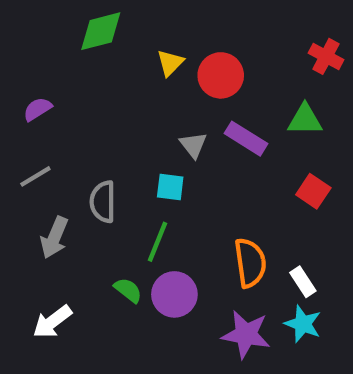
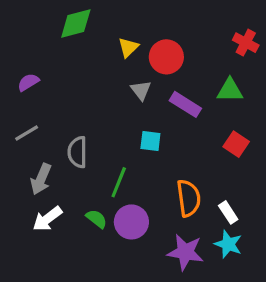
gray triangle: (193, 145) -> (141, 90), moved
cyan square: (170, 187) -> (150, 141), moved
white arrow: (52, 322) -> (47, 219), moved

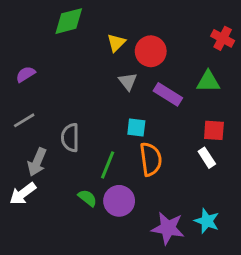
red square: (236, 144) -> (214, 130), turned -30
orange semicircle: (189, 198) -> (151, 159), moved
white rectangle: (228, 212) -> (207, 158), moved
white arrow: (47, 219) -> (23, 194), moved

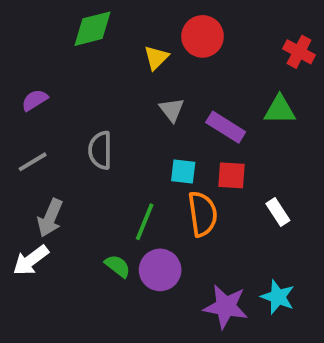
red circle: (151, 51) -> (203, 36), moved
red square: (214, 130) -> (231, 175), moved
gray semicircle: (70, 138) -> (100, 150), moved

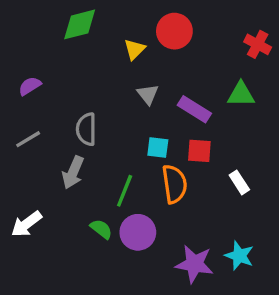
gray arrow: (50, 218) -> (73, 172), moved

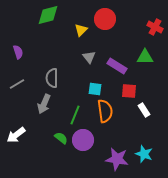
purple semicircle: (30, 86) -> (18, 52), turned 104
red square: (199, 151) -> (129, 91), moved

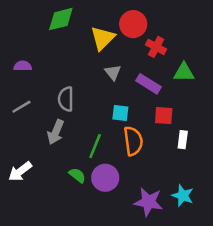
red cross: (155, 27) -> (156, 47), moved
yellow triangle: (81, 30) -> (103, 38), size x1.5
purple semicircle: (18, 52) -> (23, 66), turned -72
white rectangle: (144, 110) -> (183, 140), turned 40

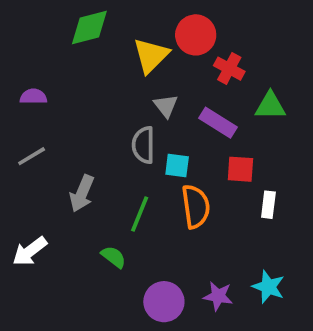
gray semicircle: (66, 99) -> (143, 145), moved
purple circle: (105, 178) -> (164, 302), moved
purple star: (148, 202) -> (218, 296), size x0.7

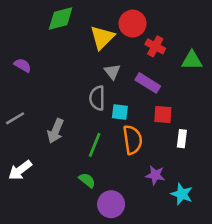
purple semicircle: (33, 96) -> (23, 65), turned 30
green triangle: (270, 106) -> (192, 60), moved
gray line: (32, 156) -> (15, 118), moved
green semicircle: (114, 257) -> (87, 180), moved
purple star: (218, 296) -> (155, 175), moved

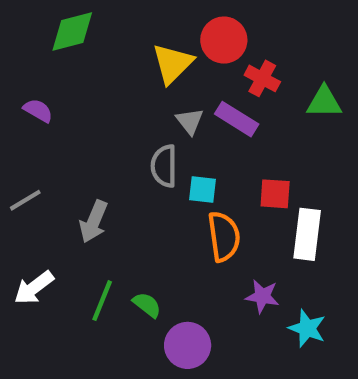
green diamond: (61, 19) -> (72, 31), moved
purple rectangle: (148, 83) -> (237, 119), moved
white rectangle: (182, 139) -> (307, 234), size x1.6
green line: (95, 145) -> (102, 301), moved

